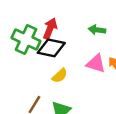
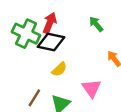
green arrow: (97, 30) -> (96, 24), turned 42
pink triangle: (96, 64) -> (91, 88), moved, turned 36

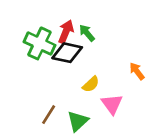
green arrow: (96, 24) -> (87, 33), moved
yellow semicircle: (59, 69) -> (91, 84), moved

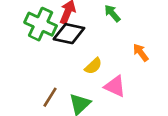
green arrow: (87, 33) -> (112, 13), moved
pink triangle: (112, 104) -> (115, 86), turned -30

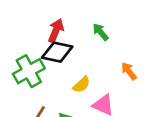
green cross: (41, 24) -> (29, 71), moved, turned 36

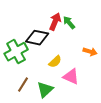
red arrow: (56, 31) -> (55, 22), moved
orange arrow: (129, 71) -> (90, 52), turned 144

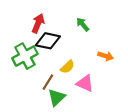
red arrow: (55, 22) -> (38, 23), moved
brown line: (23, 85) -> (48, 82), moved

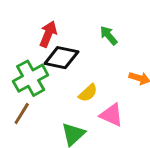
brown line: (48, 82) -> (22, 113), moved

